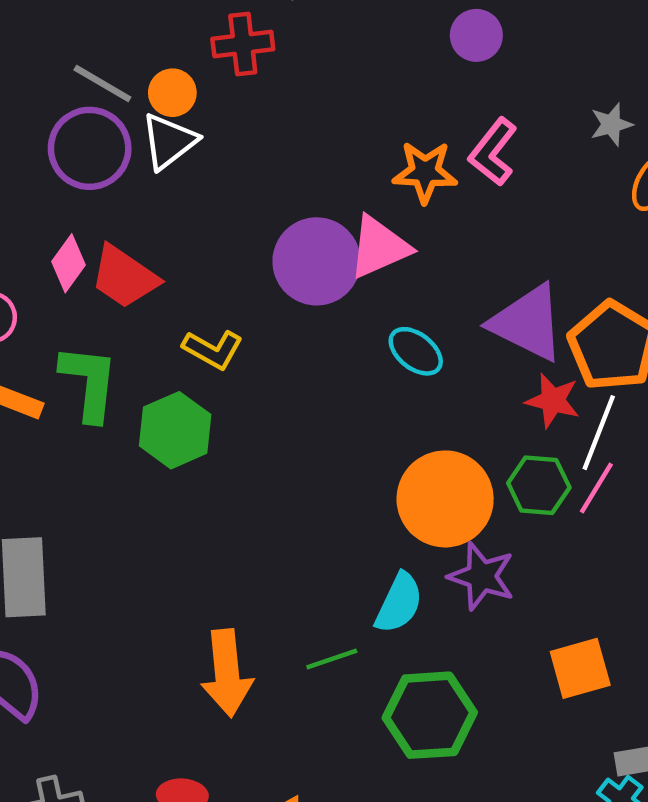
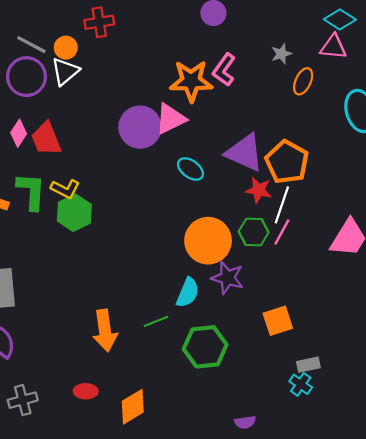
orange star: (425, 172) -> (191, 81), size x1.4
red trapezoid: (124, 277) -> (46, 139), turned 36
yellow L-shape: (213, 349) -> (65, 189), moved

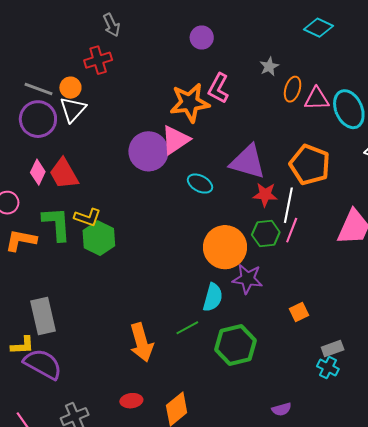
pink triangle: (333, 47) -> (317, 99), moved
orange pentagon: (287, 162) -> (310, 165), moved
orange square: (278, 321) -> (299, 312), size x0.7

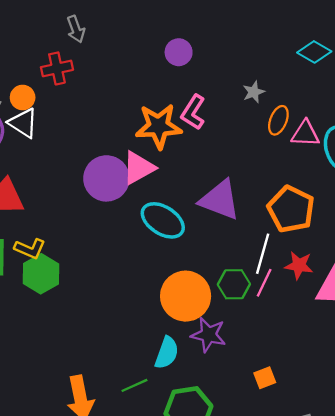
white triangle: (73, 110) -> (23, 123), turned -44
cyan ellipse: (200, 184) -> (163, 220), size x1.5
red star: (265, 195) -> (299, 265), moved

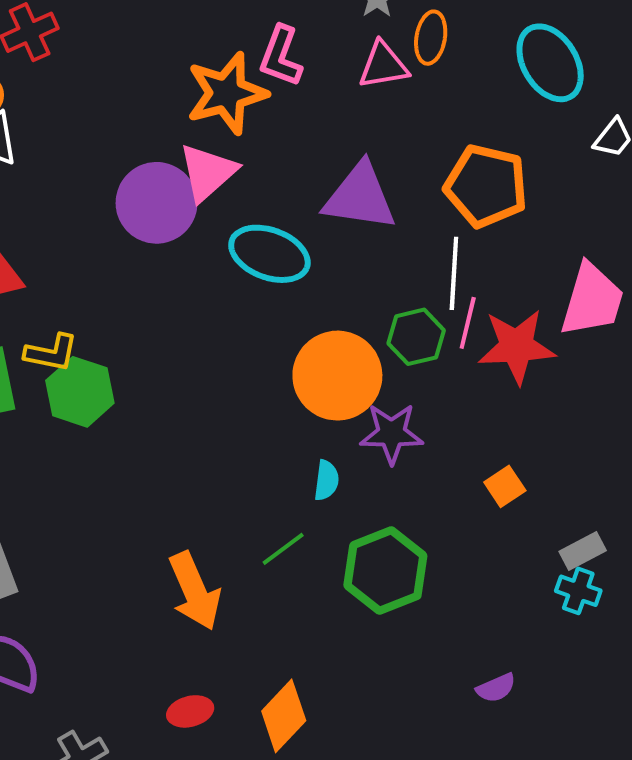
pink triangle: (305, 134) -> (383, 65), moved
red star: (299, 265) -> (517, 346), moved, size x1.5
cyan semicircle: (167, 353) -> (326, 480), size x0.7

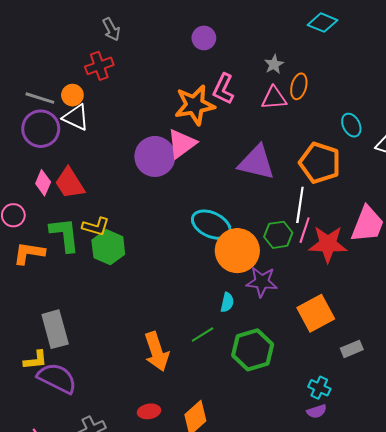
cyan ellipse: (550, 63) -> (351, 125), moved, size x0.6
cyan ellipse: (269, 254) -> (211, 225), moved
orange square: (505, 486) -> (316, 313), size x1.8
cyan cross: (578, 591) -> (319, 388), moved
purple semicircle: (496, 688) -> (317, 411), moved

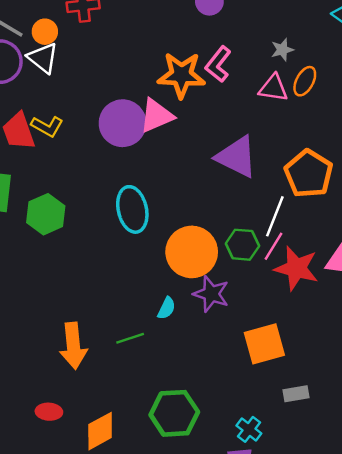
cyan ellipse: (211, 225) -> (132, 209), moved, turned 39
yellow L-shape: (96, 227) -> (47, 126), moved
green hexagon: (253, 350) -> (174, 413), moved

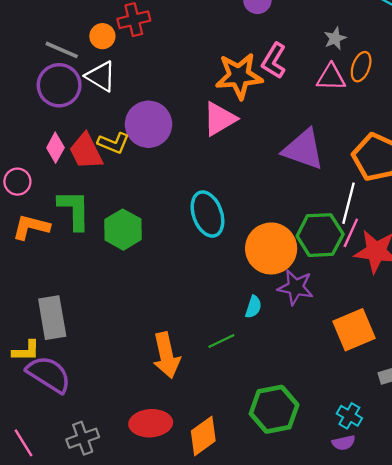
orange circle: (45, 32) -> (102, 36), moved
purple circle: (123, 123) -> (148, 124), moved
green hexagon: (242, 245) -> (320, 235), size x1.4
red ellipse: (49, 412) -> (151, 423), size x1.6

